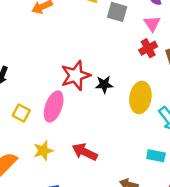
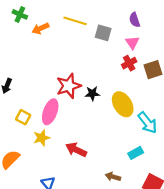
yellow ellipse: (140, 97) -> (123, 104), turned -40
yellow star: (43, 151) -> (42, 138), moved
cyan rectangle: (156, 156) -> (136, 153), turned -40

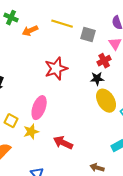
red cross: (129, 63) -> (104, 61), moved
red star: (69, 86) -> (56, 69), moved
black star: (92, 93) -> (97, 79), moved
yellow square: (23, 117) -> (11, 121), moved

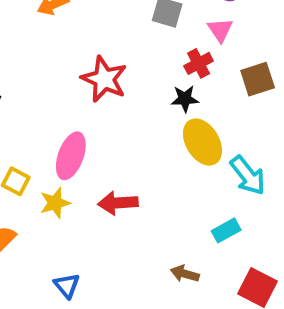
red star: (56, 69) -> (104, 79), turned -30
red arrow: (63, 143) -> (118, 203), moved, turned -30

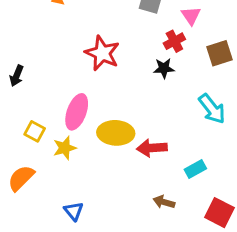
yellow ellipse: (202, 142) -> (116, 133), moved, turned -56
cyan arrow: (248, 175) -> (212, 109), moved
red arrow: (118, 203) -> (152, 148), moved

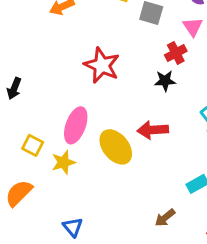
yellow ellipse: (116, 133) -> (116, 147), turned 48
red arrow: (152, 148) -> (153, 130), moved
brown arrow: (164, 202) -> (165, 218), turned -55

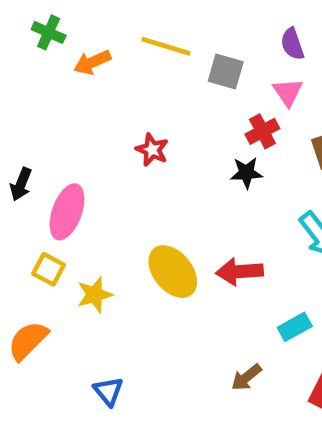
red star: (102, 65) -> (152, 150), size x0.6
pink ellipse: (76, 125) -> (67, 212), moved
red arrow: (153, 130) -> (239, 272), moved

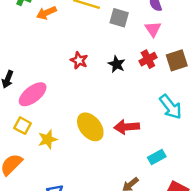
red cross: (262, 131) -> (148, 59), moved
black star: (246, 173) -> (117, 64), moved, turned 30
pink ellipse: (67, 212) -> (33, 94), turned 32

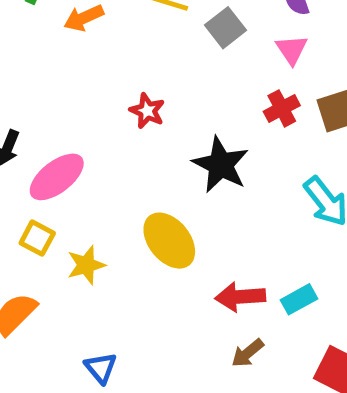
gray square: (119, 18) -> (226, 28), turned 36
black star: (117, 64) -> (221, 165), moved, size x1.6
red arrow: (127, 127) -> (240, 297), moved

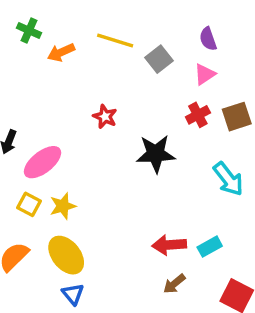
pink triangle: (292, 50) -> (205, 74), turned 30
black star: (221, 165) -> (156, 154), turned -30
yellow ellipse: (169, 241) -> (66, 255), moved
yellow star: (86, 265) -> (63, 206), moved

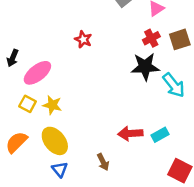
black star: (156, 154) -> (145, 67), moved
yellow star: (63, 206) -> (52, 105), turned 30
brown arrow: (174, 284) -> (103, 162), moved, turned -77

